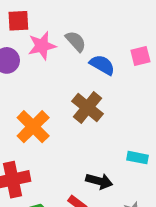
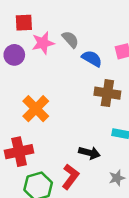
brown cross: (87, 108) -> (107, 93), moved, turned -30

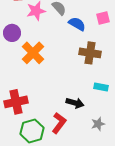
purple circle: (14, 55) -> (12, 33), moved
orange cross: (36, 109) -> (33, 53), moved

